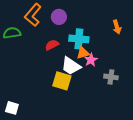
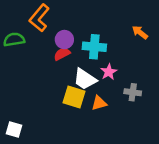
purple circle: (59, 17) -> (64, 40), moved
orange arrow: (117, 27) -> (140, 32), turned 144
orange triangle: (83, 53) -> (99, 103), moved

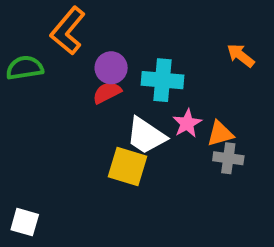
orange triangle: (99, 103) -> (220, 134), moved

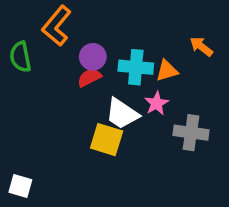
green semicircle: (25, 68) -> (20, 57), turned -92
orange triangle: (220, 134) -> (167, 71), moved
gray cross: (228, 158) -> (191, 133), size x1.4

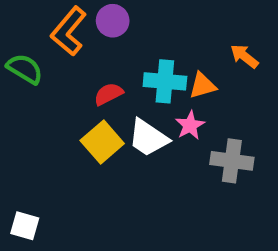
green semicircle: (20, 57) -> (25, 69), turned 132
purple circle: (93, 57) -> (113, 21), moved
yellow square: (107, 140) -> (102, 142), moved, turned 32

